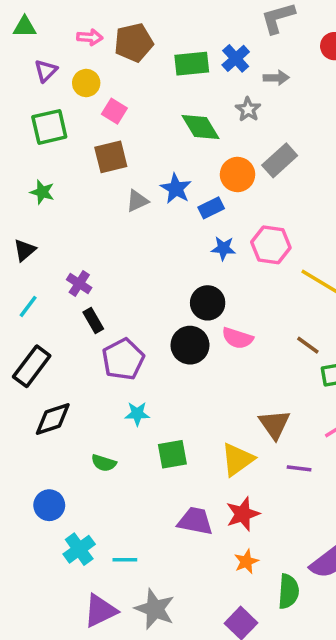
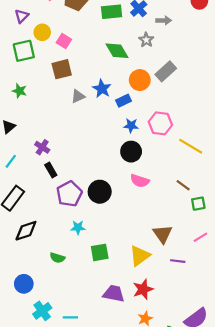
yellow circle: (86, 83) -> (42, 32), moved
black circle: (208, 303) -> (131, 152), moved
black circle: (190, 345) -> (100, 192), moved

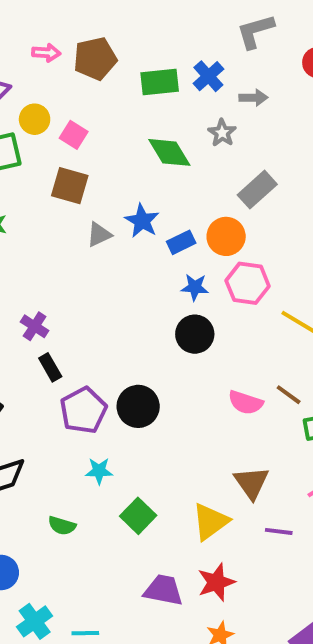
brown square: (62, 69) -> (70, 186), turned 30
orange circle: (140, 80) -> (226, 236), moved
pink semicircle: (140, 181) -> (246, 403), moved
green square: (100, 252) -> (138, 516), turned -36

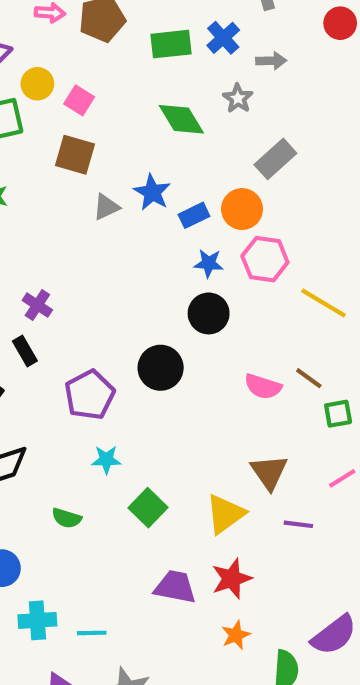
black rectangle: (50, 367) -> (25, 351), moved
black circle: (138, 406) -> (161, 368), moved
cyan cross: (35, 621) -> (37, 620), turned 32

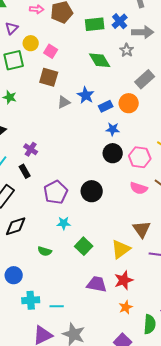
gray arrow: (271, 61) -> (143, 32), size x1.5
pink hexagon: (265, 259) -> (140, 157), moved
black circle: (161, 368) -> (92, 191), moved

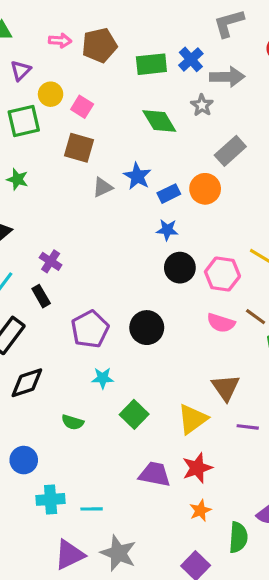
blue star: (113, 129) -> (167, 230), moved

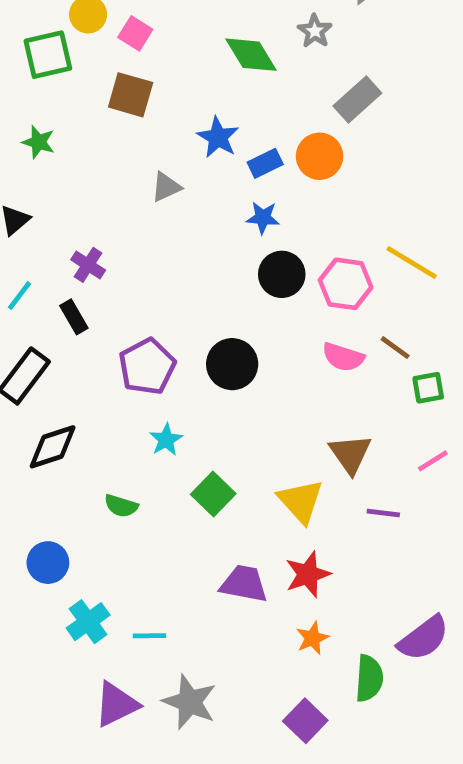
gray triangle: (103, 187) -> (166, 187), moved
cyan star: (103, 378) -> (166, 440), turned -30
yellow triangle: (192, 419) -> (301, 501), turned -36
cyan cross: (51, 499) -> (88, 622), turned -32

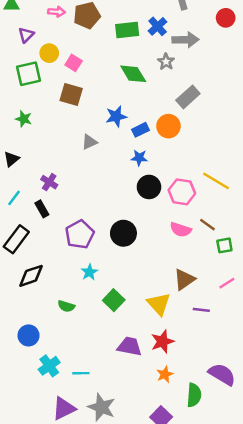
blue star: (218, 137) -> (116, 116), turned 30
brown triangle: (350, 454) -> (184, 279), turned 30
purple semicircle: (423, 638) -> (222, 374), turned -112

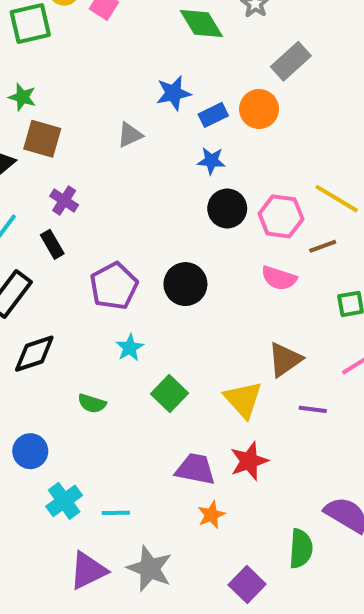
brown square: (71, 94) -> (42, 139), moved
brown line: (207, 225) -> (323, 246), moved, turned -56
orange star: (165, 374) -> (211, 515), moved

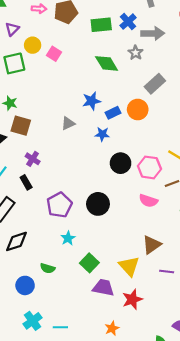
blue star: (211, 161) -> (102, 134), moved
blue circle: (30, 451) -> (25, 285), moved
purple trapezoid: (195, 469) -> (103, 288), moved

